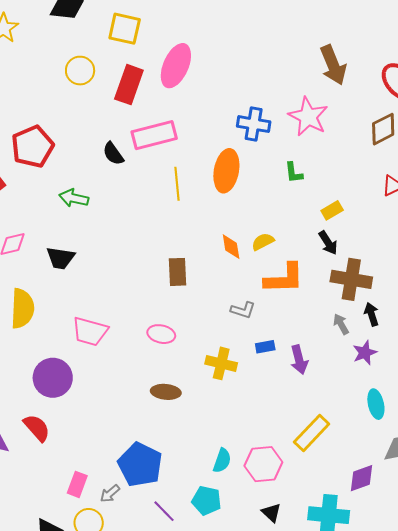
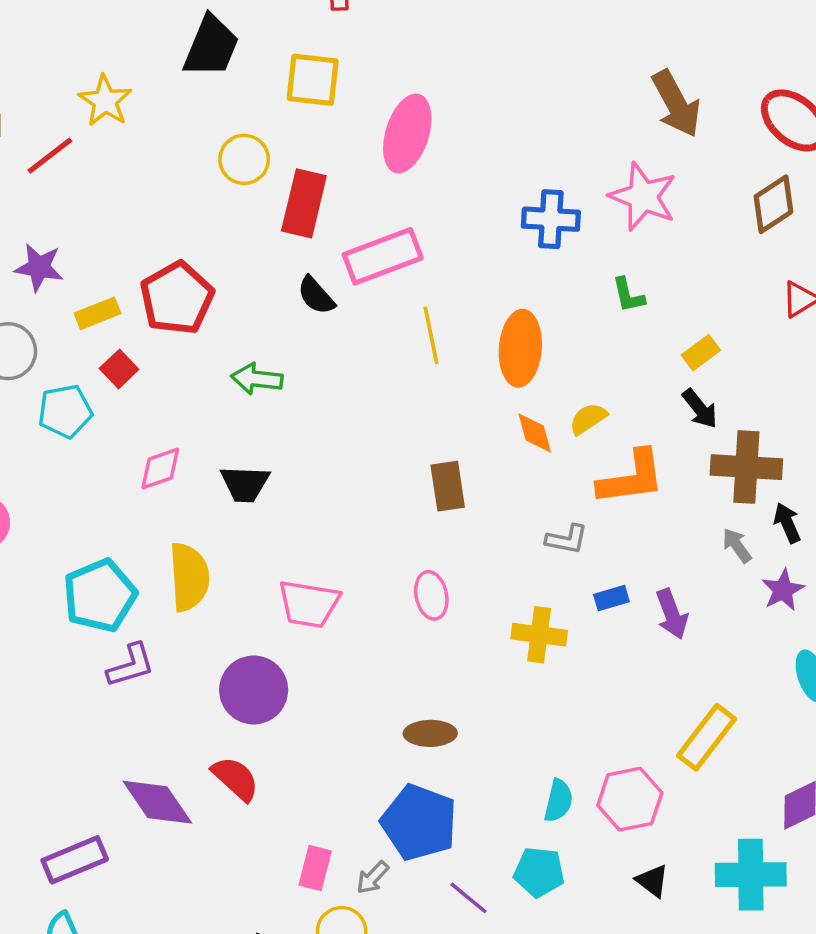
red rectangle: (129, 85) -> (304, 203), moved
orange ellipse: (226, 171) -> (520, 348), moved
pink ellipse: (161, 334) -> (431, 595), turned 72
brown ellipse: (166, 392) -> (430, 733), moved

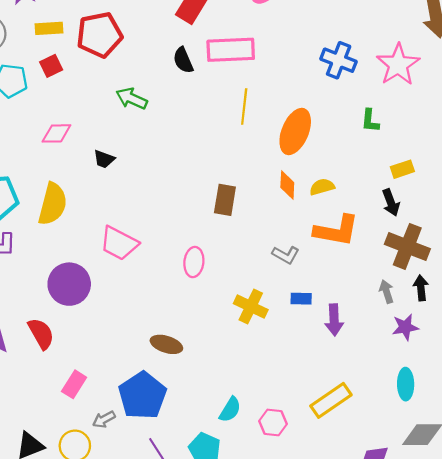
black trapezoid: (245, 484) -> (104, 159), size x0.7
pink hexagon: (630, 799) -> (273, 422), size x0.7
pink rectangle: (315, 868) -> (74, 384), moved

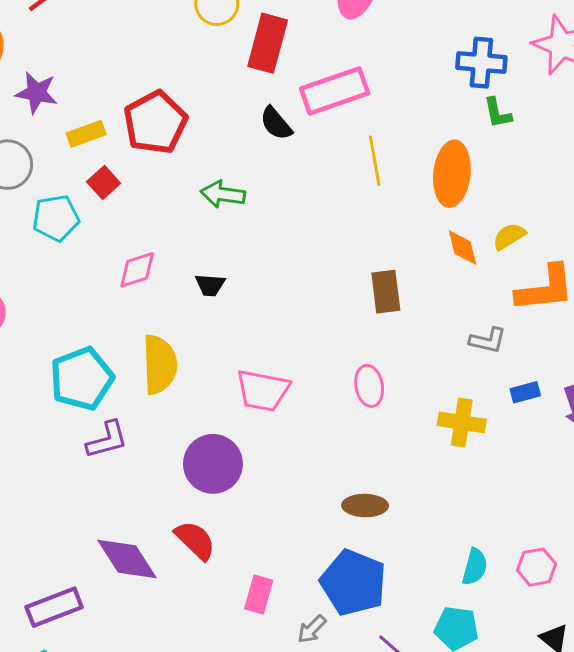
green L-shape: (370, 121) -> (498, 113), moved

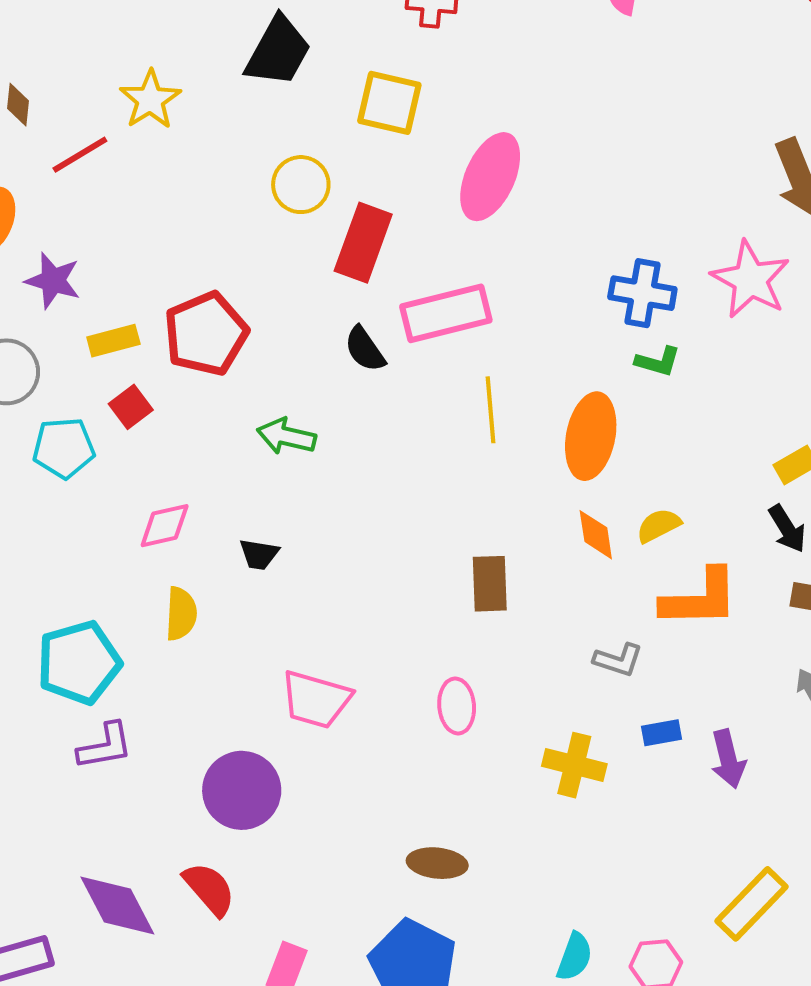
green L-shape: (498, 113) -> (658, 361), turned -68
yellow semicircle: (160, 364) -> (181, 614), moved, size x0.7

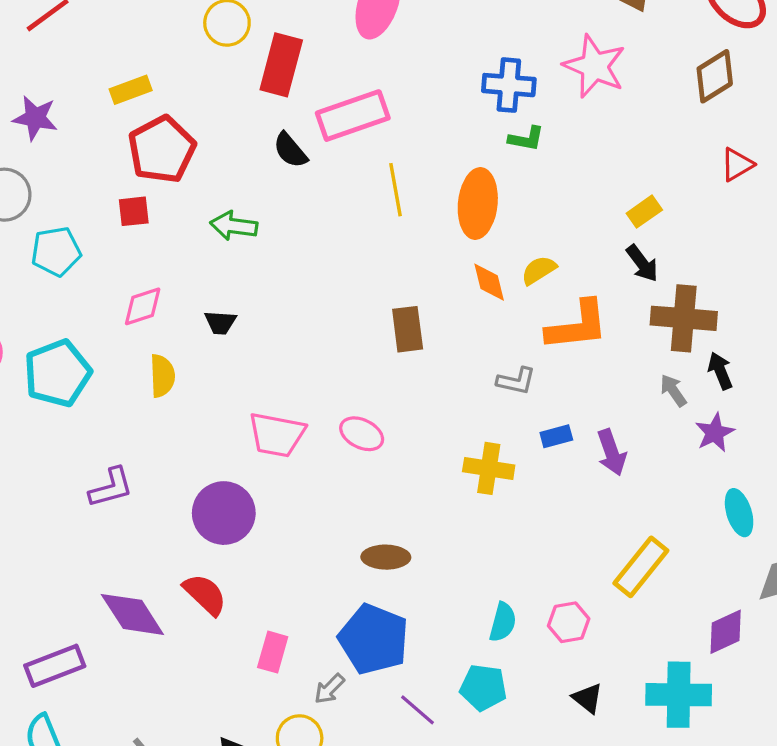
yellow rectangle: (113, 341) -> (131, 90), moved
red square: (131, 407) -> (134, 211), moved, turned 36
cyan pentagon: (79, 663) -> (58, 373), moved
pink ellipse: (457, 706) -> (362, 434), moved, turned -54

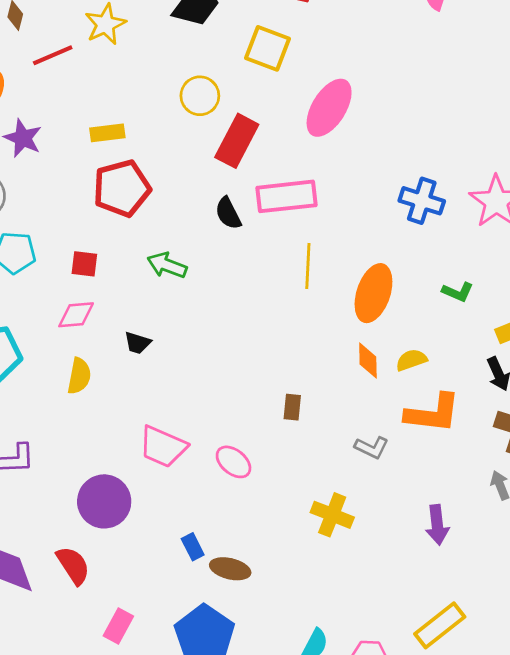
green L-shape: (526, 139) -> (458, 292), moved
red square: (134, 211) -> (84, 264), moved
brown rectangle: (408, 329) -> (292, 407), moved, size x0.7
blue rectangle: (556, 436) -> (193, 547), moved, turned 65

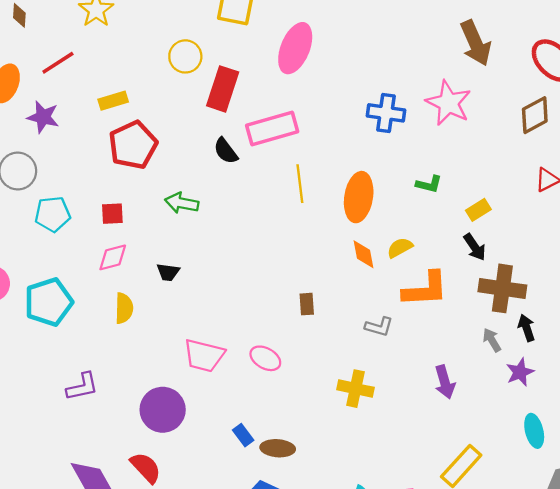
red line: (53, 55) -> (58, 63), moved

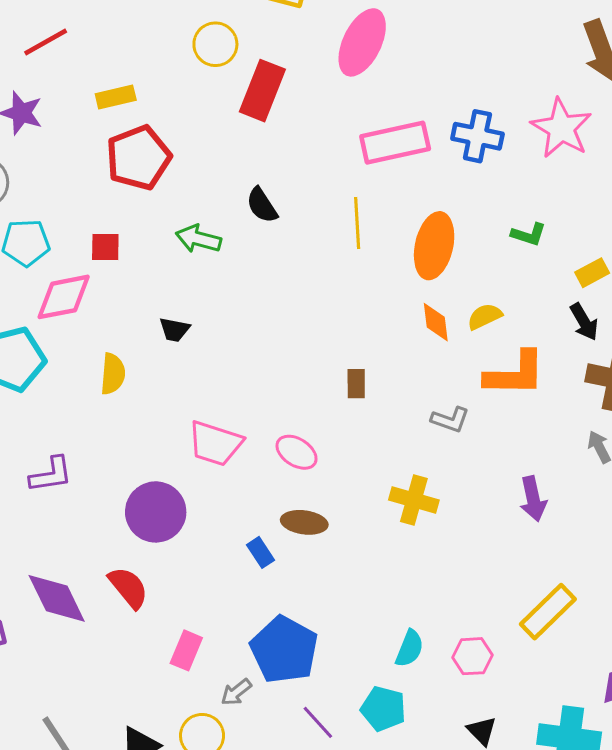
pink rectangle: (272, 128) -> (395, 143), moved
black semicircle: (226, 151) -> (262, 205), moved
pink diamond: (113, 257) -> (64, 297), moved, size x1.4
brown ellipse: (278, 448) -> (304, 522), moved

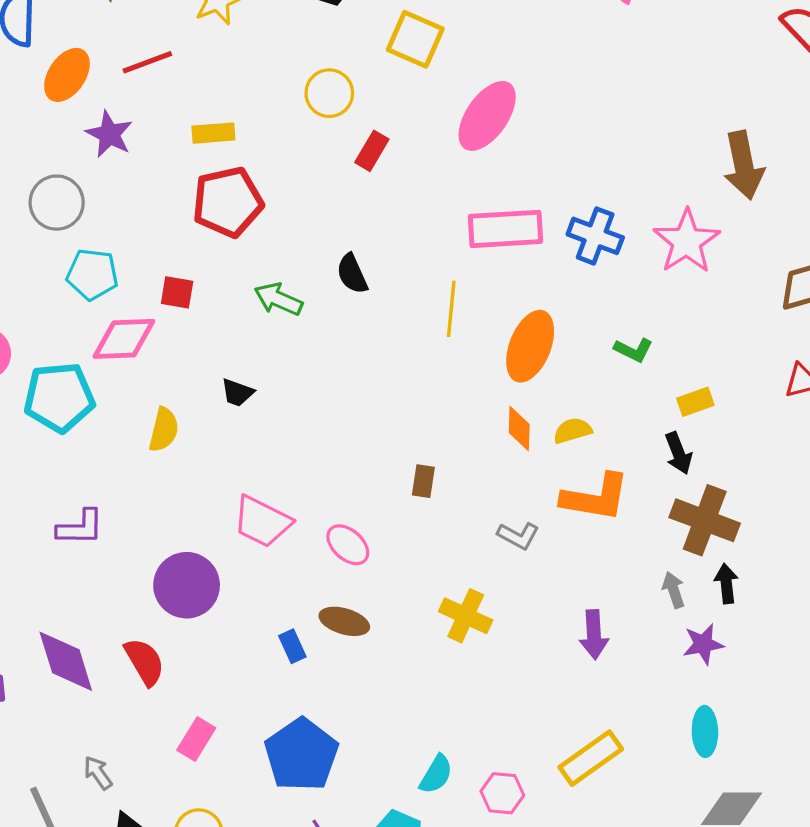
red rectangle: (262, 91) -> (372, 151), size x0.6
gray arrow: (236, 692) -> (98, 773), moved, turned 84

